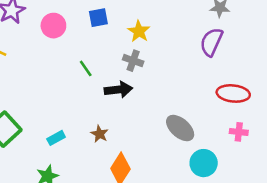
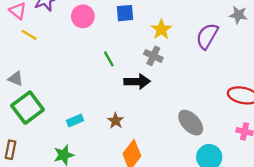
purple semicircle: (211, 42) -> (207, 36), moved

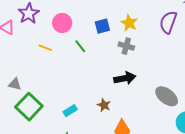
blue square: (125, 13) -> (102, 26), moved
yellow line: (29, 35) -> (45, 48), moved
green line: (109, 59) -> (80, 46), moved
black arrow: (137, 81) -> (125, 78), moved

